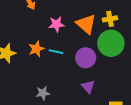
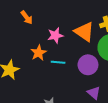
orange star: (36, 49) -> (39, 53), moved

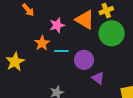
purple circle: (88, 65) -> (84, 60), moved

